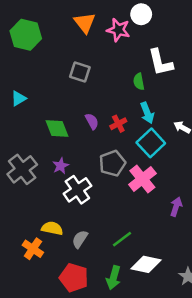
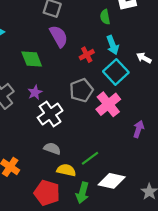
purple semicircle: (92, 121) -> (59, 36), moved, size x1.5
yellow semicircle: (52, 228) -> (66, 170), moved
gray semicircle: (80, 239) -> (52, 149), moved, turned 77

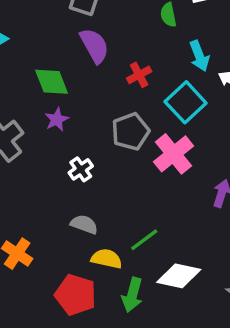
cyan arrow: (113, 45) -> (199, 56), moved
purple star: (35, 92) -> (57, 120), moved
white cross: (50, 114) -> (81, 169), size x0.6

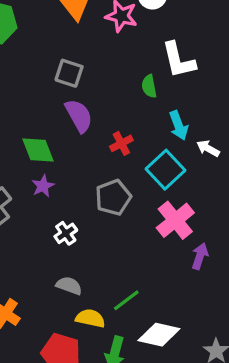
pink cross: (174, 154) -> (175, 220), moved

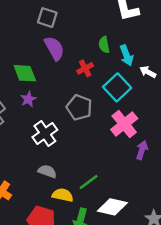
green semicircle: (149, 86) -> (104, 45), moved
gray pentagon: (113, 197) -> (79, 107), turned -30
white cross: (66, 233) -> (45, 133), size x1.5

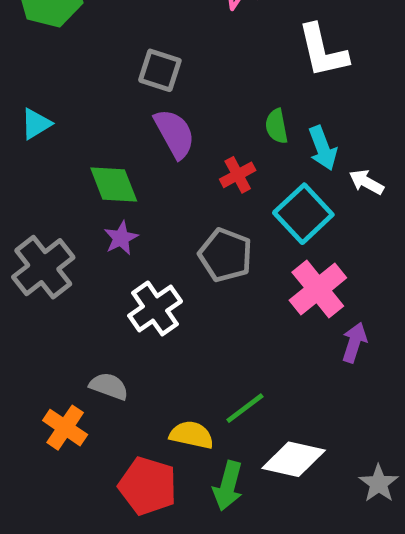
gray semicircle: (47, 171) -> (109, 386), moved

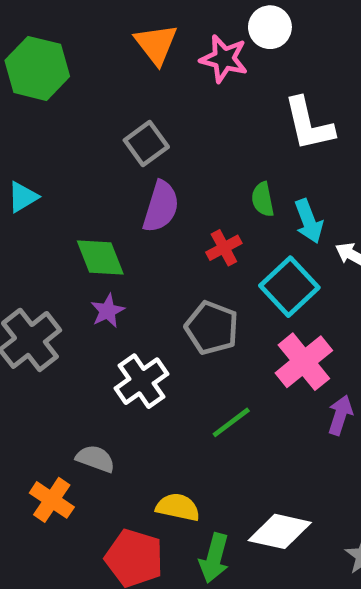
gray square: (160, 70) -> (146, 144), turned 36
purple semicircle: (174, 134) -> (161, 207), turned 46
green line: (245, 408) -> (231, 422), moved

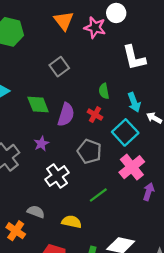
green semicircle: (263, 199) -> (104, 91), moved
purple semicircle: (161, 207) -> (66, 115), moved
red cross: (224, 248) -> (95, 115), turned -32
green diamond: (100, 257) -> (38, 105), moved
yellow semicircle: (178, 507) -> (72, 222), moved

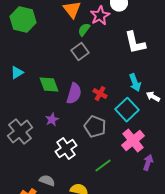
pink star: (95, 27) -> (100, 16), turned 30
gray square: (59, 67) -> (80, 52), moved
green semicircle: (104, 91) -> (84, 30), moved, turned 48

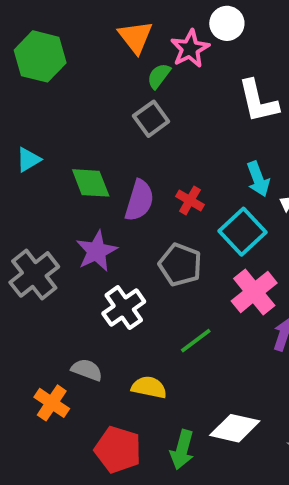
purple star: (52, 120) -> (97, 251), size x1.5

